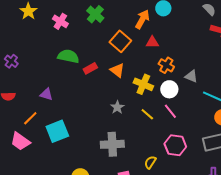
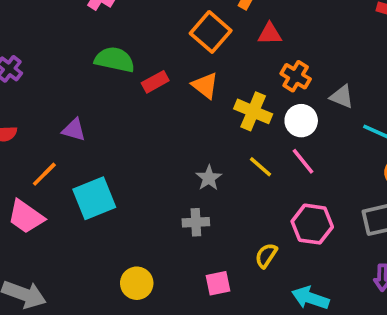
gray star: (117, 107) -> (209, 178), moved
gray cross: (112, 144) -> (196, 222), size x0.6

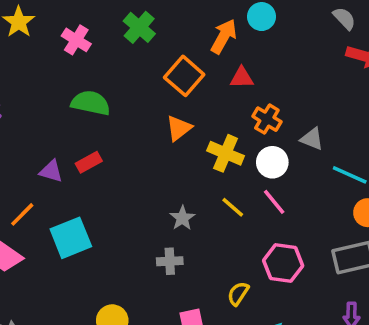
red rectangle: (155, 82) -> (89, 162), moved
orange triangle: (205, 86) -> (179, 128), turned 44

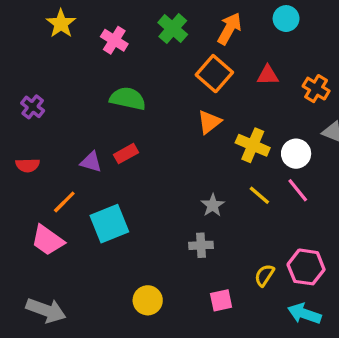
orange arrow: (224, 36) -> (229, 29), moved
orange cross: (267, 119) -> (316, 89), moved
pink hexagon: (283, 263) -> (306, 267), moved

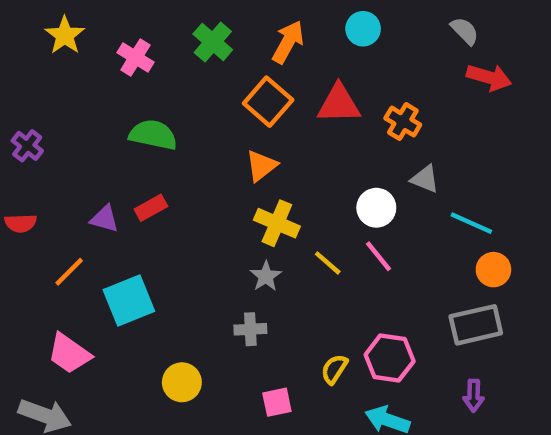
red triangle: (268, 75) -> (339, 104), size x1.5
yellow cross: (253, 145) -> (277, 223), moved
pink trapezoid: (48, 240) -> (69, 354), moved
yellow circle: (148, 300) -> (182, 382), moved

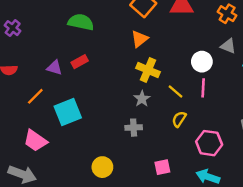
orange cross: (403, 122) -> (227, 14), moved
pink line: (379, 256) -> (203, 88), turned 42
yellow semicircle: (334, 369) -> (179, 119), moved
yellow circle: (182, 382) -> (102, 167), moved
pink square: (277, 402) -> (162, 167), moved

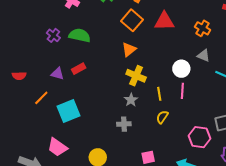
purple cross: (13, 28) -> (53, 35), moved
yellow line: (176, 92) -> (159, 94), turned 40
pink trapezoid: (35, 141) -> (57, 147), moved
pink hexagon: (209, 143) -> (200, 137), moved

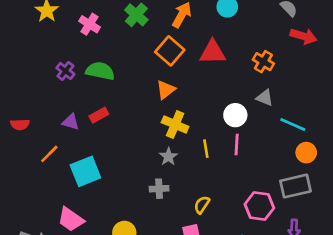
yellow semicircle: (162, 117) -> (202, 205), moved

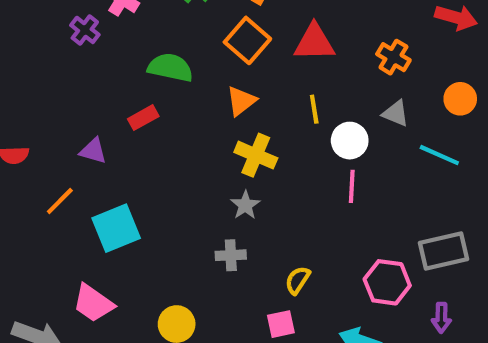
purple cross: (65, 71) -> (85, 30), moved
green semicircle: (100, 71) -> (170, 68), moved
red rectangle: (99, 115) -> (143, 118), moved
yellow line: (206, 149) -> (314, 109), moved
orange circle: (306, 153) -> (460, 99), moved

